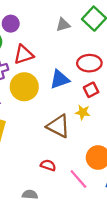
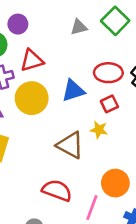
red semicircle: (48, 165) -> (57, 190), size x1.6
pink line: (78, 179) -> (92, 208), turned 60

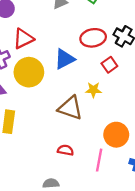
red square: (109, 104) -> (109, 65), moved
red semicircle: (57, 190) -> (66, 150), size x0.6

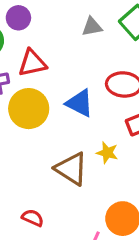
blue triangle: (65, 59) -> (80, 103), turned 40
red semicircle: (66, 150) -> (33, 218), moved

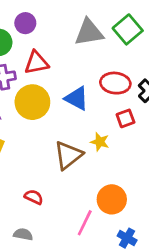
gray triangle: (92, 27) -> (89, 32), size x1.6
brown triangle: (71, 169) -> (68, 155), turned 48

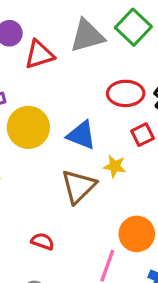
red triangle: (36, 63) -> (39, 54), moved
blue triangle: (77, 98) -> (81, 135), moved

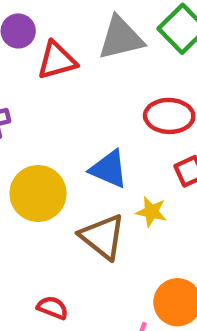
yellow circle: (28, 127) -> (38, 193), moved
brown triangle: (78, 186) -> (103, 237), turned -39

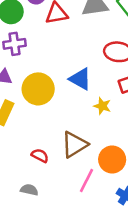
brown triangle: (103, 237) -> (74, 145), moved, turned 44

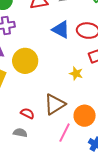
blue triangle: (80, 79) -> (61, 30), moved
gray semicircle: (29, 190) -> (20, 133), moved

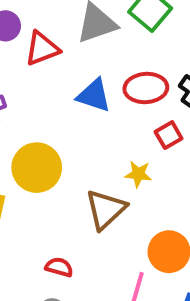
brown triangle: (55, 104) -> (106, 209), moved

